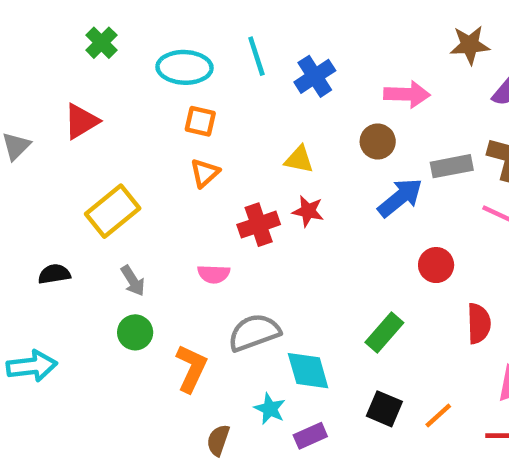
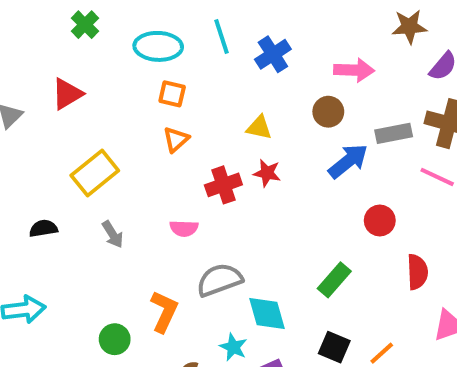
green circle: (135, 332) -> (115, 339), moved

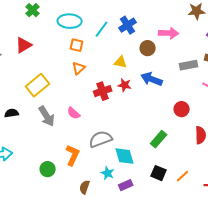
cyan line: (221, 37) -> (102, 29), moved, turned 54
brown circle: (328, 112) -> (148, 48), moved
blue arrow: (348, 161) -> (152, 79), moved, turned -120
pink semicircle: (184, 228) -> (74, 113), moved, turned 40
gray arrow: (113, 234) -> (47, 116), size x1.5

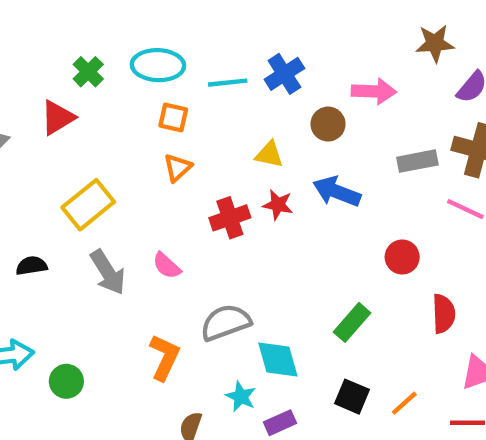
green cross: (33, 10) -> (88, 72), moved
cyan line: (102, 29) -> (228, 83), turned 48
green circle: (48, 169) -> (66, 381), moved

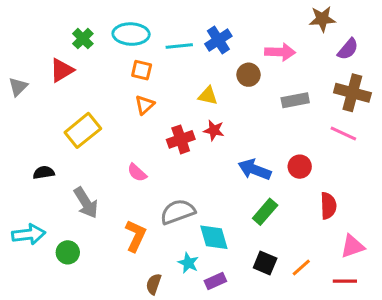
gray rectangle: (417, 161) -> (295, 100), moved
blue arrow: (337, 192) -> (255, 170), moved
gray arrow: (108, 272) -> (86, 203), moved

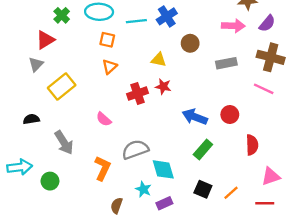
pink arrow: (280, 52) -> (233, 26), moved
gray triangle: (18, 87) -> (36, 64), moved

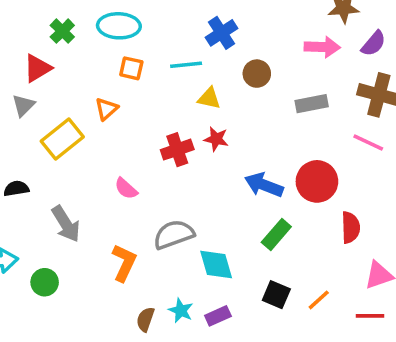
cyan line: (136, 21) -> (186, 65), moved
orange triangle: (110, 67) -> (107, 109), moved
red circle: (230, 115) -> (317, 181), size x1.5
cyan star: (143, 189) -> (181, 311), moved

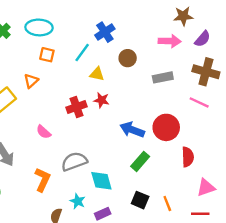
cyan line: (186, 65) -> (82, 52), turned -48
orange line: (319, 300) -> (167, 203), turned -70
cyan star: (181, 311) -> (78, 201), moved

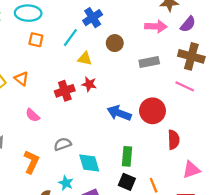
orange triangle: (31, 81) -> (21, 79), moved, turned -40
gray semicircle: (74, 161) -> (63, 144), size x0.7
green rectangle: (140, 161) -> (127, 156), moved, turned -36

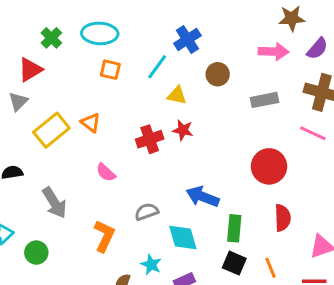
blue arrow: (119, 113) -> (203, 197), moved
red semicircle: (174, 140) -> (283, 218), moved

